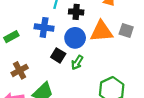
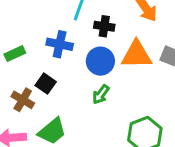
black square: (58, 55) -> (46, 84), moved
brown cross: (20, 70) -> (23, 100), turned -35

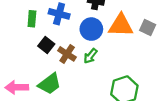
green rectangle: (15, 54) -> (32, 19), moved, turned -63
brown cross: (23, 100) -> (67, 54), moved

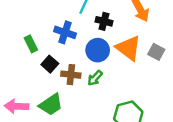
green rectangle: (32, 19) -> (31, 44), moved, turned -35
orange triangle: (121, 25) -> (128, 48), turned 32
brown cross: (67, 54) -> (71, 75), turned -30

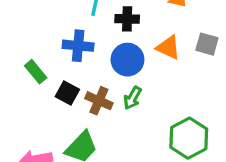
orange triangle: (128, 48) -> (168, 47), size x0.7
brown cross: (71, 75) -> (99, 101), turned 30

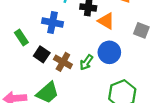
orange triangle: (168, 47) -> (106, 21), moved
blue circle: (127, 60) -> (109, 52), moved

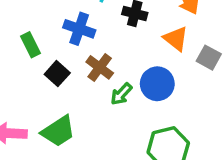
orange triangle: (106, 21) -> (176, 39), moved
brown cross: (63, 62) -> (100, 67), moved

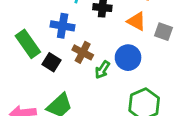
green rectangle: (31, 45) -> (28, 44), size x1.5

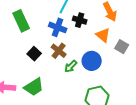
blue cross: (63, 26) -> (58, 27), moved
green rectangle: (28, 44) -> (21, 21), moved

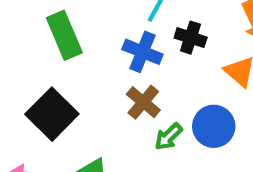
black square: (34, 54) -> (52, 114), moved, size x1.6

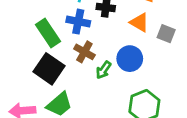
green rectangle: (64, 35) -> (48, 33), moved
black square: (52, 114) -> (49, 69), moved

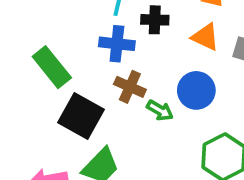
green rectangle: (48, 33) -> (52, 67), moved
green arrow: (103, 70) -> (160, 110), turned -90

